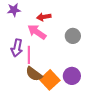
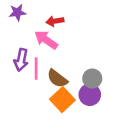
gray circle: (73, 36) -> (92, 79), moved
brown semicircle: (34, 74) -> (57, 79), moved

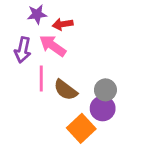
purple star: (17, 12) -> (37, 14), moved
purple arrow: (21, 60) -> (23, 50), moved
orange square: (62, 100) -> (81, 128), moved

